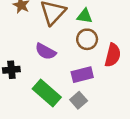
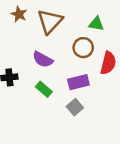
green triangle: (85, 16) -> (96, 24), moved
green rectangle: (47, 93) -> (44, 89), moved, size x0.6

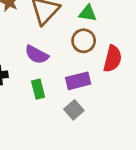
green triangle: (96, 24) -> (88, 13), moved
green rectangle: (44, 89) -> (38, 89), turned 35

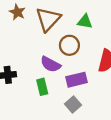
brown circle: (84, 41) -> (69, 45), moved
purple semicircle: (37, 55) -> (50, 64), moved

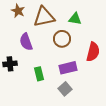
brown triangle: (48, 19) -> (44, 17), turned 35
purple semicircle: (50, 64) -> (26, 42), moved, turned 42

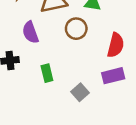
purple rectangle: (68, 68) -> (113, 76), moved

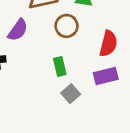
purple semicircle: (30, 32) -> (18, 30), turned -125
green rectangle: (47, 73) -> (60, 67), moved

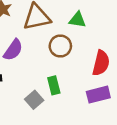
gray square: (71, 94) -> (34, 100), moved

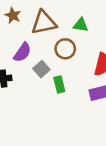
gray square: (34, 100) -> (41, 69), moved

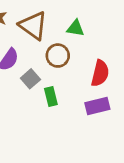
brown triangle: (44, 23) -> (33, 26), turned 48

